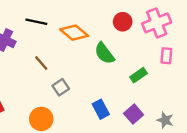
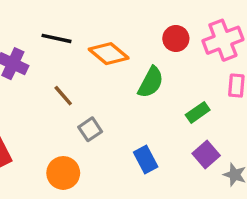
green semicircle: (104, 53) -> (151, 82), turned -115
purple square: (134, 114) -> (206, 154), moved

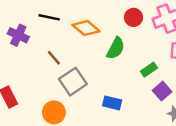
gray square: (90, 129) -> (73, 82), size x1.6
purple square: (206, 154) -> (162, 91), moved
blue rectangle: (146, 160) -> (112, 103), turned -48

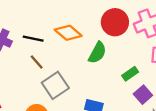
black line: (49, 17) -> (33, 39), moved
red circle: (133, 17) -> (115, 22), size x1.5

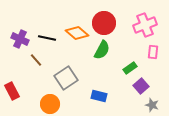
red circle: (115, 22) -> (104, 23), moved
brown line: (37, 62) -> (36, 60), moved

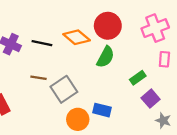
brown line: (36, 60) -> (38, 78), moved, turned -40
orange circle: (50, 104) -> (78, 119), moved

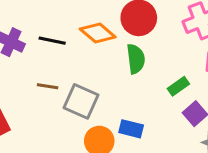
green semicircle: (105, 57) -> (136, 59), turned -35
gray square: (64, 89) -> (81, 101), turned -32

